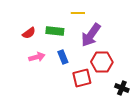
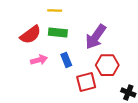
yellow line: (78, 13) -> (55, 10), moved
red semicircle: (29, 33) -> (30, 35), size x1.5

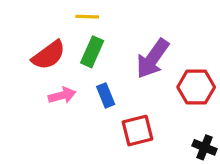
green rectangle: (58, 33) -> (92, 52), turned -72
red hexagon: (107, 65) -> (196, 87), moved

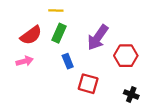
pink arrow: (62, 95) -> (25, 61), moved
red square: (137, 131) -> (88, 84), turned 30

